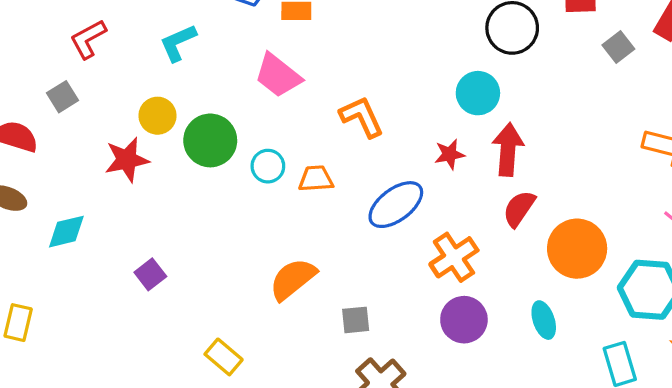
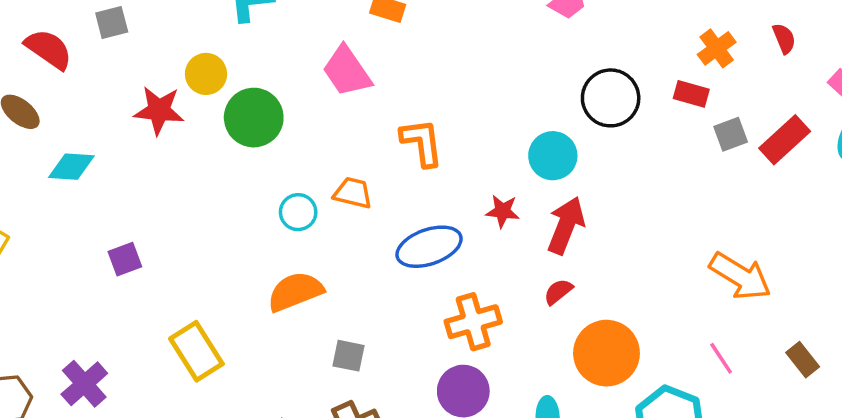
gray square: (618, 47) -> (731, 134), moved
cyan circle: (268, 166) -> (298, 212), moved
red semicircle: (519, 209) -> (558, 292), size x0.7
purple square: (150, 274) -> (125, 259), moved
yellow rectangle: (224, 357) -> (196, 351), size x1.4

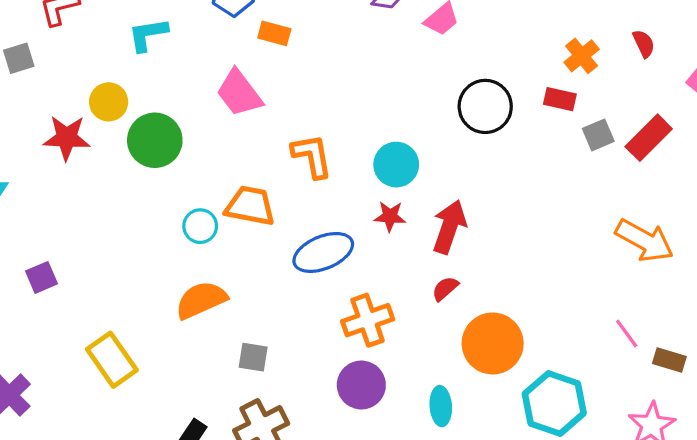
cyan circle: (553, 156) -> (396, 165), moved
orange trapezoid: (353, 193) -> (250, 206), size x1.4
orange arrow: (740, 276) -> (644, 241), moved
pink line: (721, 358) -> (627, 333), moved
brown rectangle: (803, 360) -> (669, 360), moved, turned -32

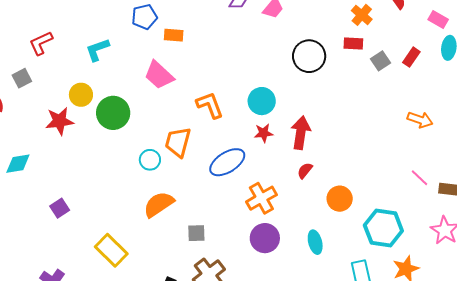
red rectangle: (649, 138) -> (411, 57), size x0.7
orange trapezoid: (250, 206) -> (178, 142), turned -76
orange arrow: (644, 241) -> (420, 120), size x0.7
orange circle: (493, 343) -> (340, 199), size x0.7

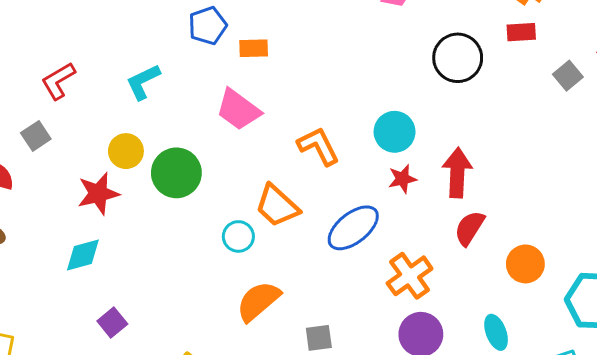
gray square: (381, 61) -> (568, 76), moved
orange trapezoid: (178, 142) -> (277, 206), turned -56
cyan diamond: (18, 164) -> (83, 255), moved
red semicircle: (305, 171) -> (470, 228), size x1.4

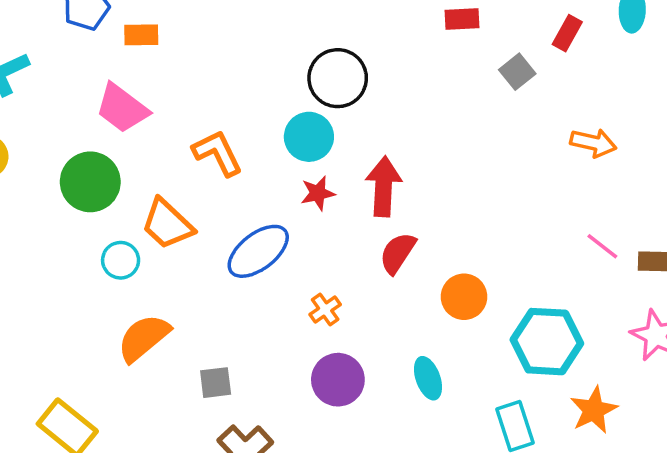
black circle: (458, 58) -> (338, 78), moved
green circle: (176, 173) -> (90, 182), moved
orange cross: (410, 276) -> (325, 309), size x0.6

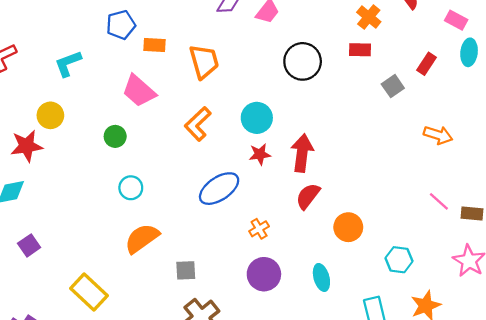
black circle: (338, 78) -> (303, 61), moved
orange L-shape: (218, 153) -> (198, 124), turned -112
green circle: (90, 182) -> (115, 136), size x0.6
orange trapezoid: (167, 224) -> (204, 61), moved, turned -153
cyan hexagon: (547, 342) -> (399, 260), size x0.6

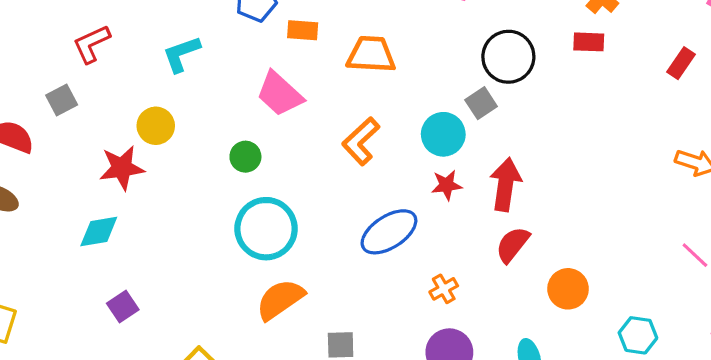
orange trapezoid: (204, 61) -> (371, 54), turned -72
gray square: (393, 86) -> (481, 103), moved
cyan circle: (131, 188) -> (266, 229), size x1.8

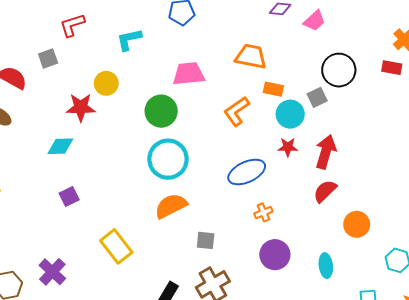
orange rectangle: (303, 30) -> (273, 89), moved
pink trapezoid: (280, 94) -> (189, 74), turned 124
green circle: (245, 157) -> (161, 111), size x1.6
orange cross: (444, 289) -> (263, 212), moved

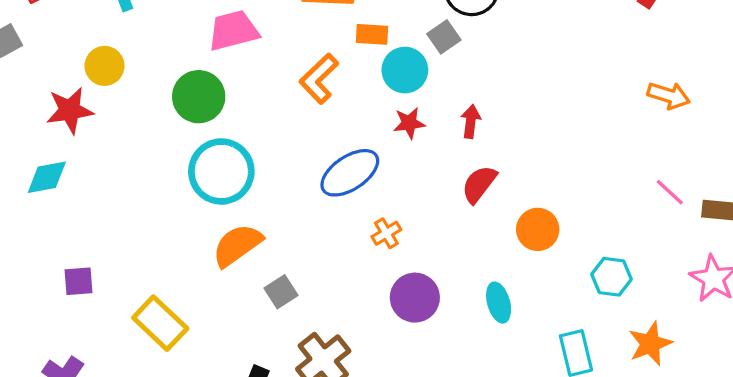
red arrow: (326, 152) -> (471, 121), size x0.6
purple square: (69, 196) -> (79, 281), moved, turned 30
gray square: (206, 240) -> (281, 292), moved, turned -30

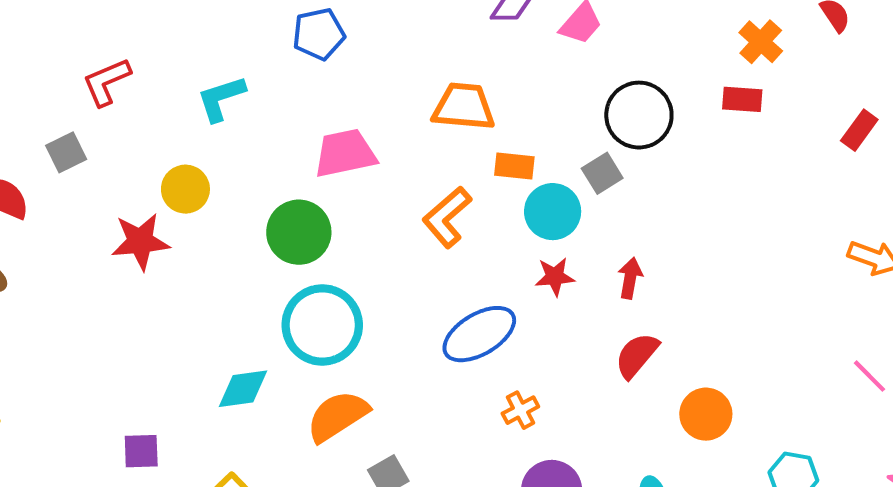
cyan diamond: (47, 177) -> (243, 389), moved

